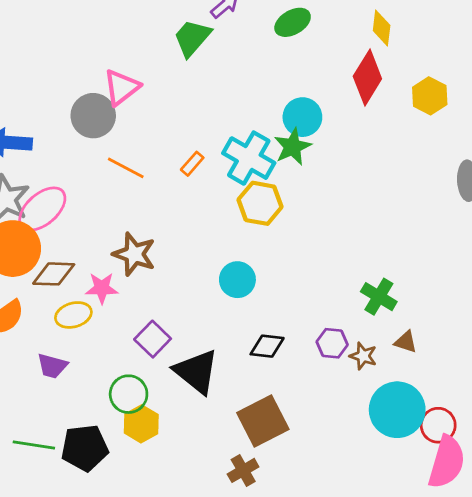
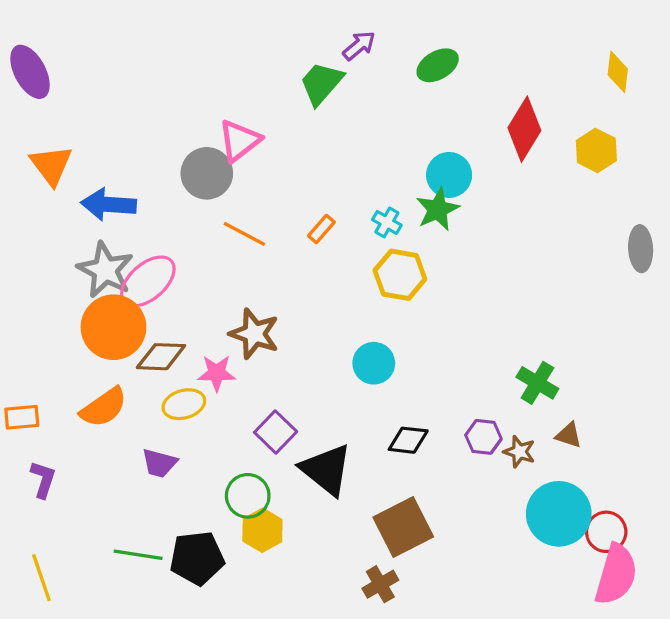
yellow diamond: (382, 28) -> (618, 72), moved
cyan cross: (249, 158) -> (387, 222), size x0.5

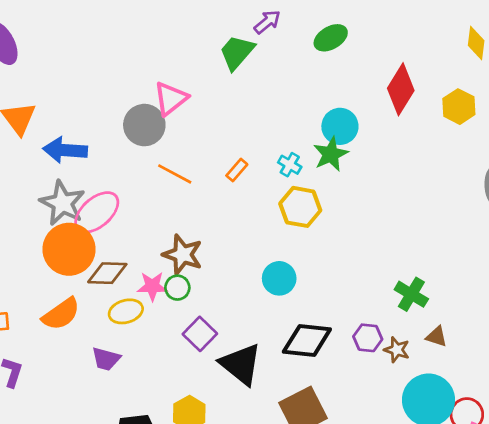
black diamond: (408, 440) -> (307, 340), size x1.5
green circle: (248, 496) -> (177, 288), moved, size x0.7

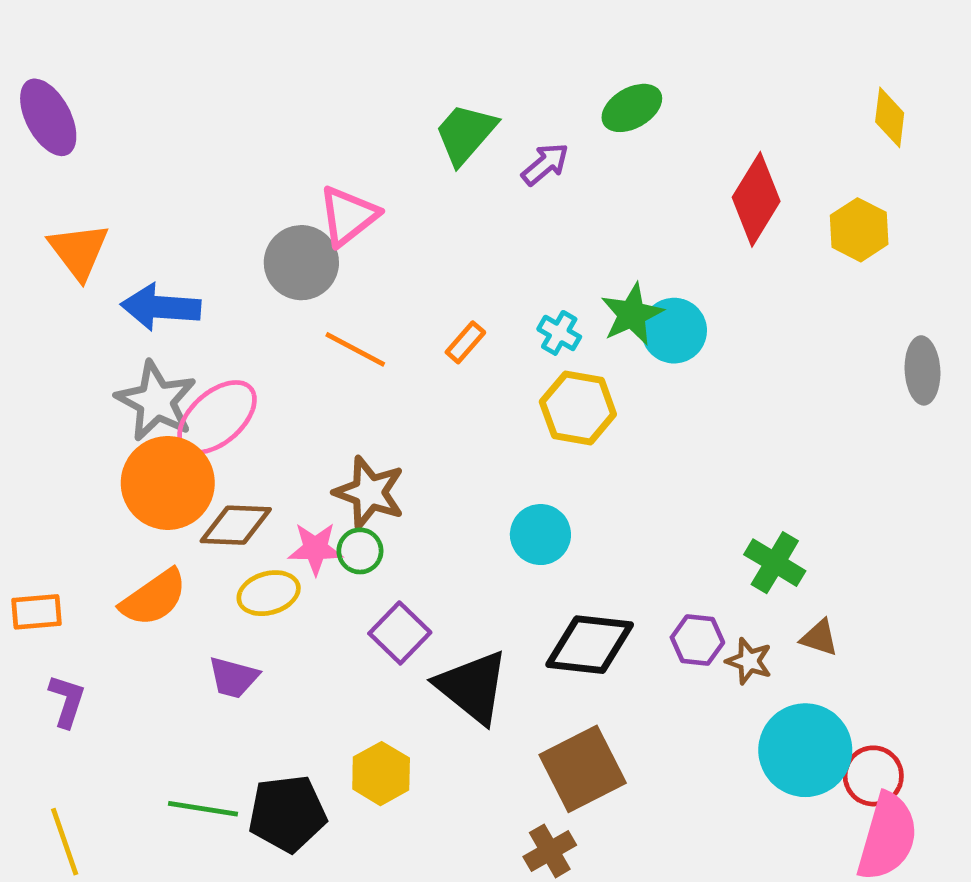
purple arrow: (267, 22) -> (545, 164), moved
cyan circle: (340, 126) -> (674, 331), moved

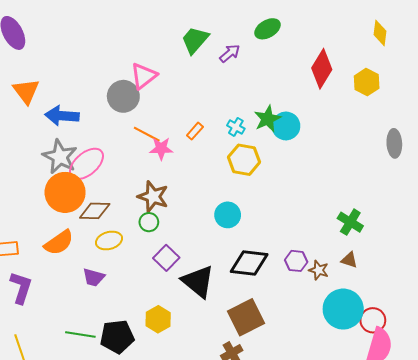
pink star: (315, 549) -> (161, 148), moved
green cross: (775, 563) -> (350, 222), moved
purple L-shape: (67, 701) -> (21, 288), size x1.4

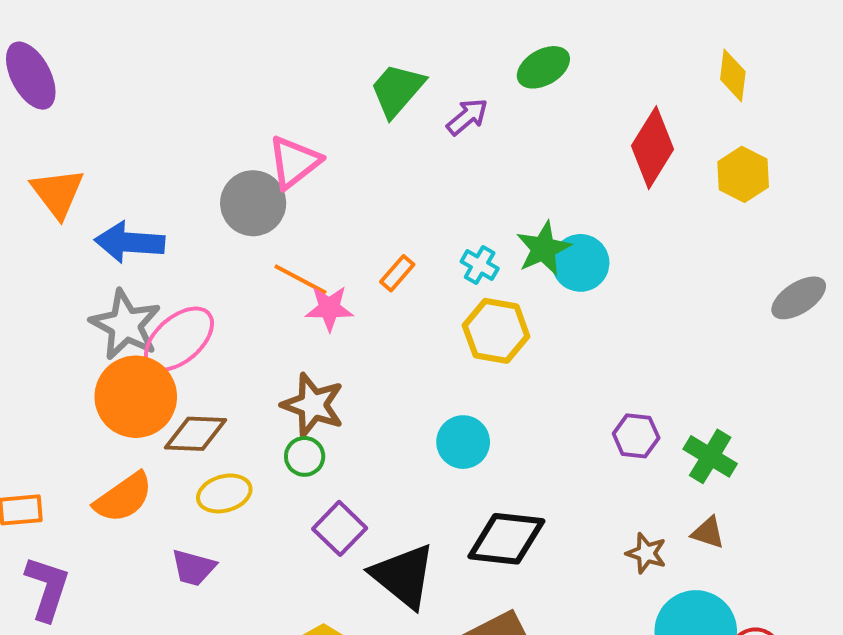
yellow diamond: (380, 33) -> (733, 76), moved
gray ellipse: (394, 143) -> (799, 298), turned 60
purple hexagon: (296, 261) -> (636, 436), moved

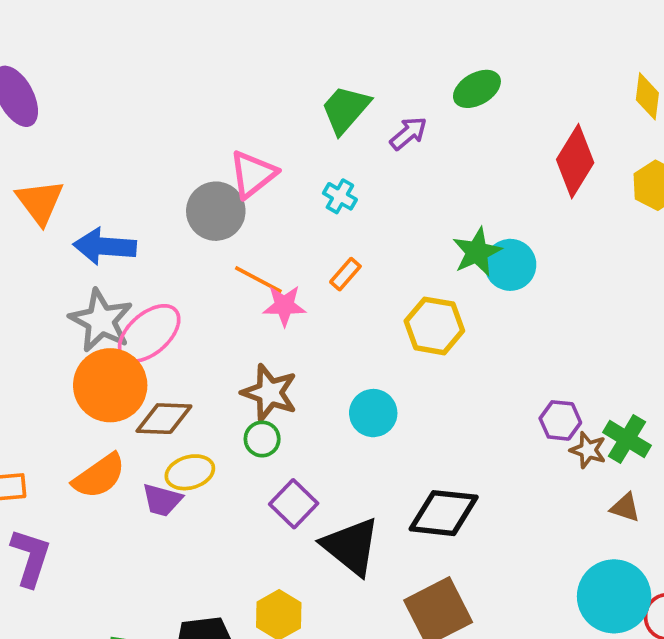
cyan cross: (480, 265) -> (340, 196), moved
cyan circle: (463, 442) -> (373, 413), moved
brown star: (646, 553) -> (588, 450), moved
purple trapezoid: (193, 568) -> (162, 500), moved

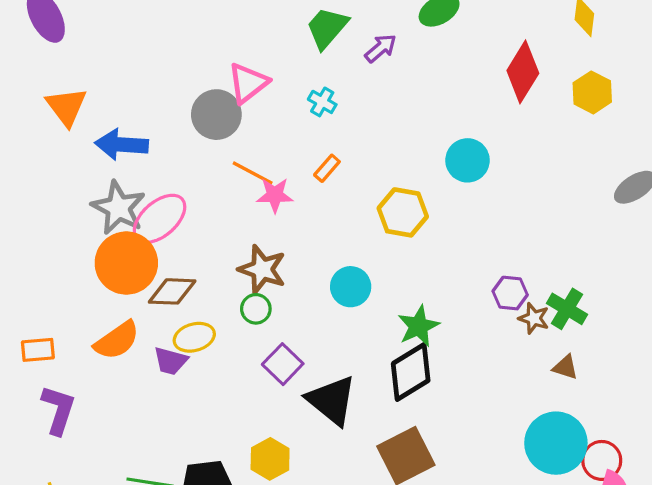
green star: (477, 252) -> (419, 326), moved
black diamond: (444, 513) -> (411, 372), turned -38

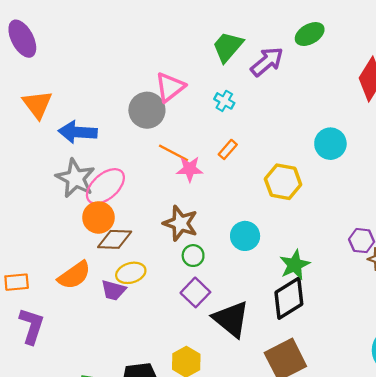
purple arrow: (381, 48) -> (267, 62), size x1.4
orange circle: (126, 263) -> (98, 217), moved, size x0.7
green circle: (256, 309) -> (193, 256), moved

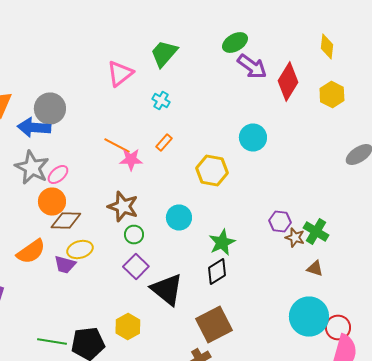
purple arrow: (267, 62) -> (252, 66), moved, turned 76
pink triangle: (170, 87) -> (120, 74), moved
gray circle: (147, 110) -> (50, 108), moved
pink ellipse: (105, 186) -> (58, 174), size x0.6
black diamond: (289, 298) -> (217, 272), size x0.7

